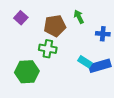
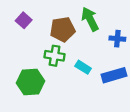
green arrow: (79, 17) -> (90, 19), size x1.5
cyan rectangle: (85, 62) -> (83, 67), moved

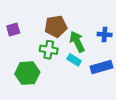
green arrow: (90, 19) -> (77, 42), moved
purple square: (24, 20) -> (13, 29), moved, turned 32

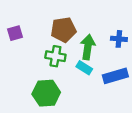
green arrow: (77, 42) -> (88, 47), turned 35
green hexagon: (27, 73) -> (46, 93), moved

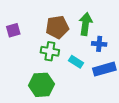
blue cross: (119, 39) -> (99, 44), moved
green arrow: (88, 47) -> (86, 24), moved

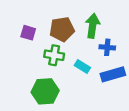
purple square: (13, 30) -> (28, 33), moved, turned 32

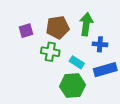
purple square: (28, 33) -> (26, 31), turned -32
green hexagon: (45, 91) -> (72, 86), moved

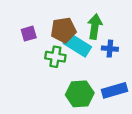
cyan rectangle: (77, 62) -> (77, 45), moved, size x1.6
blue rectangle: (105, 70) -> (115, 90), moved

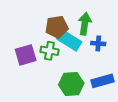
purple square: (29, 34) -> (26, 55), moved, size x1.5

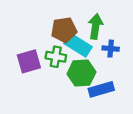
blue rectangle: (102, 81) -> (101, 89), moved
green hexagon: (71, 84) -> (81, 73), moved

